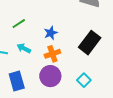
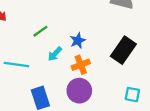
cyan arrow: (24, 48) -> (55, 54), moved, turned -72
cyan square: (84, 80) -> (132, 95), moved, turned -32

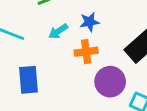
purple circle: (79, 91) -> (110, 82), moved

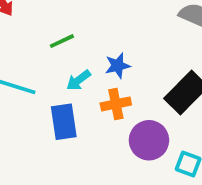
blue rectangle: (28, 80) -> (64, 122), moved

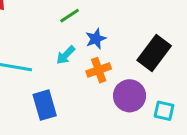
green line: (62, 41) -> (70, 16), moved
blue rectangle: (64, 122) -> (45, 105), moved

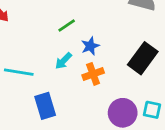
purple circle: (130, 96) -> (123, 113), moved

